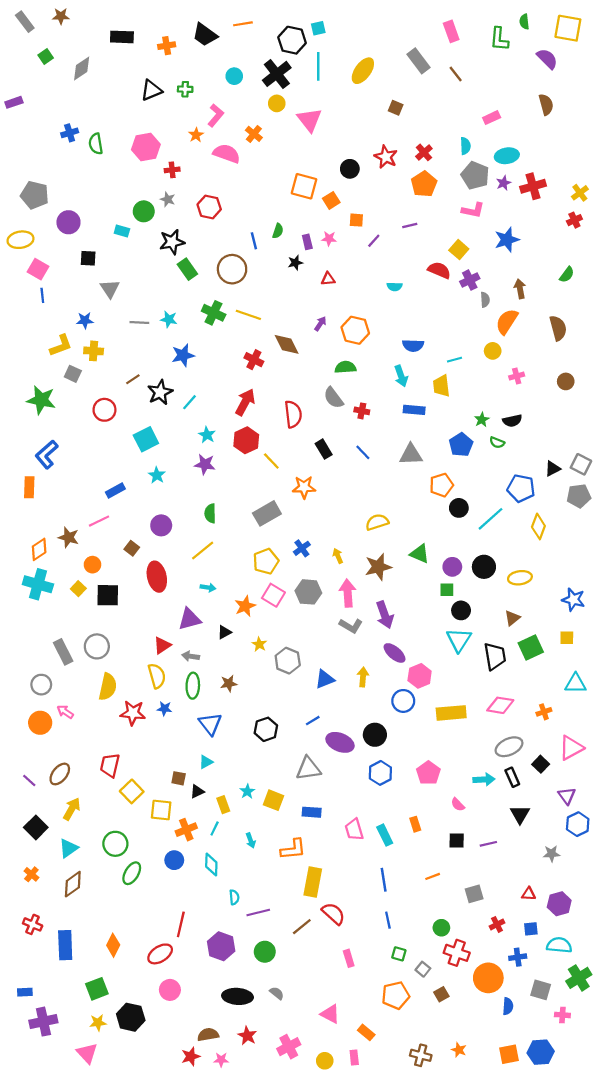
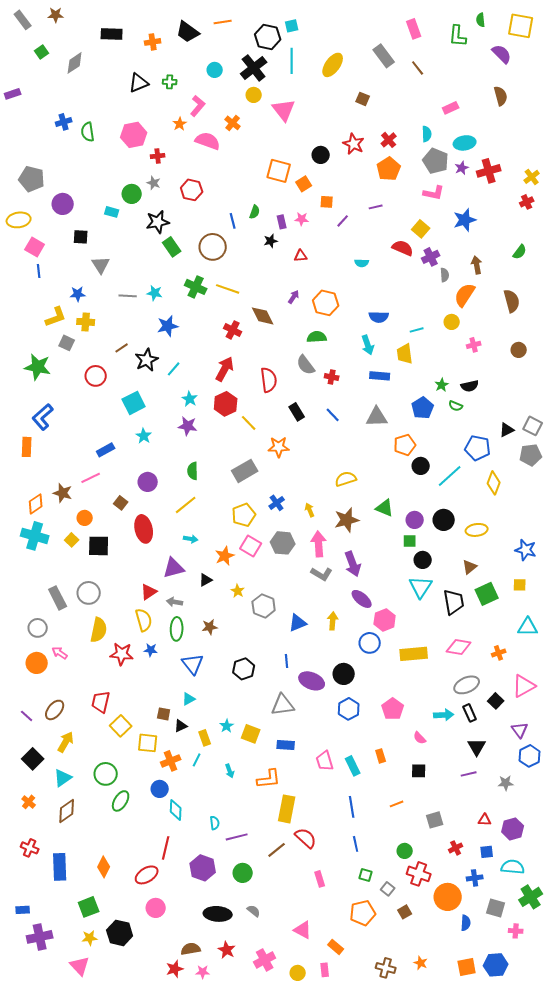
blue line: (313, 721) -> (287, 661), turned -64
purple line: (488, 844) -> (469, 774), moved
cyan diamond: (211, 864) -> (176, 810), moved

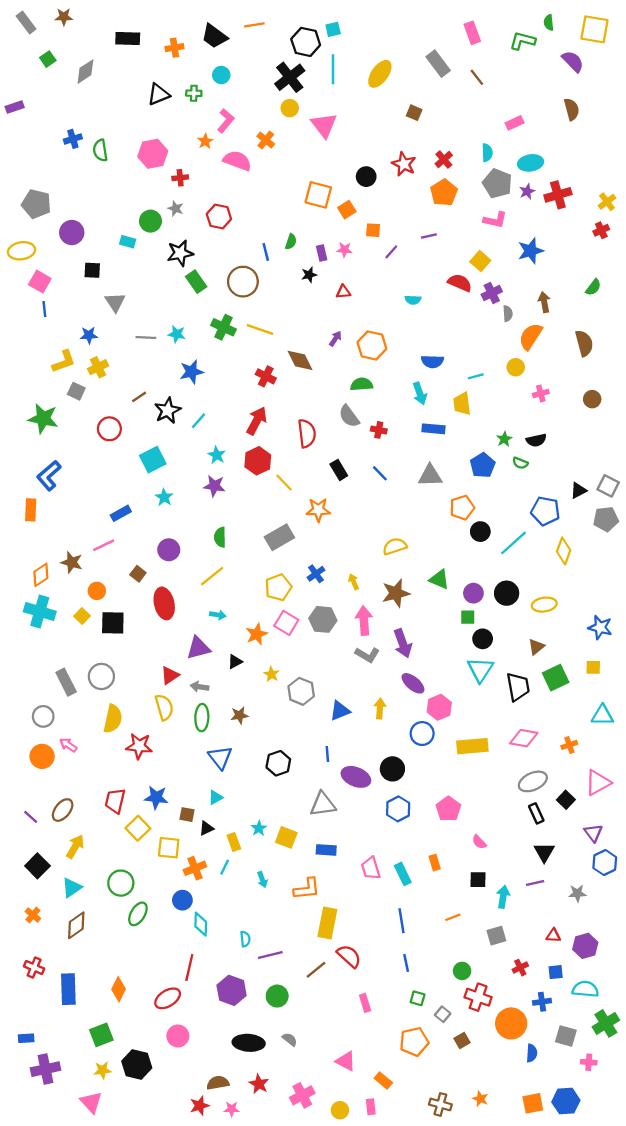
green L-shape: (458, 36) -> (523, 41), turned 100
cyan circle: (215, 70) -> (221, 75), moved
yellow cross: (86, 322) -> (98, 367), turned -30
blue star: (151, 650) -> (156, 797), moved, size x1.5
cyan arrow: (444, 715) -> (503, 897), moved, turned -78

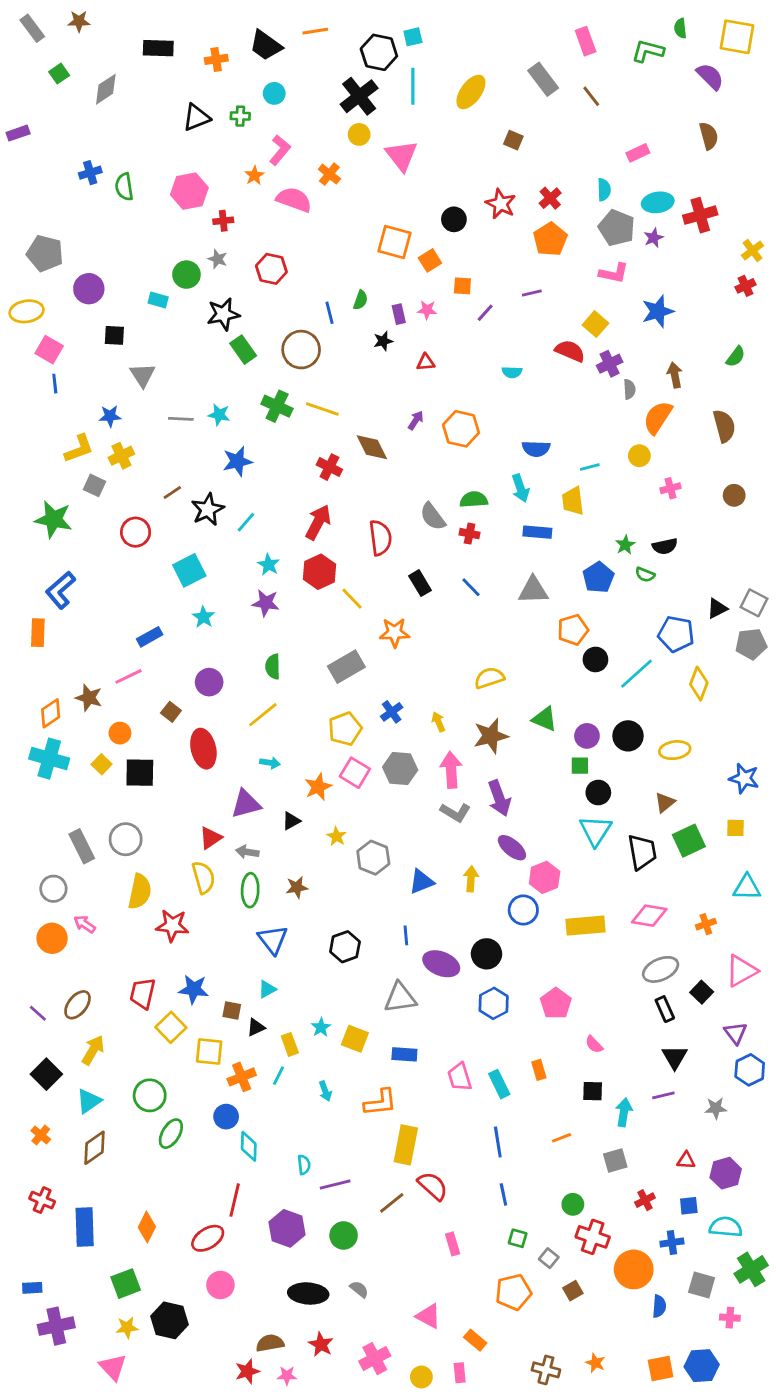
red cross: (558, 195) -> (700, 215), moved
green semicircle: (362, 384) -> (474, 500), moved

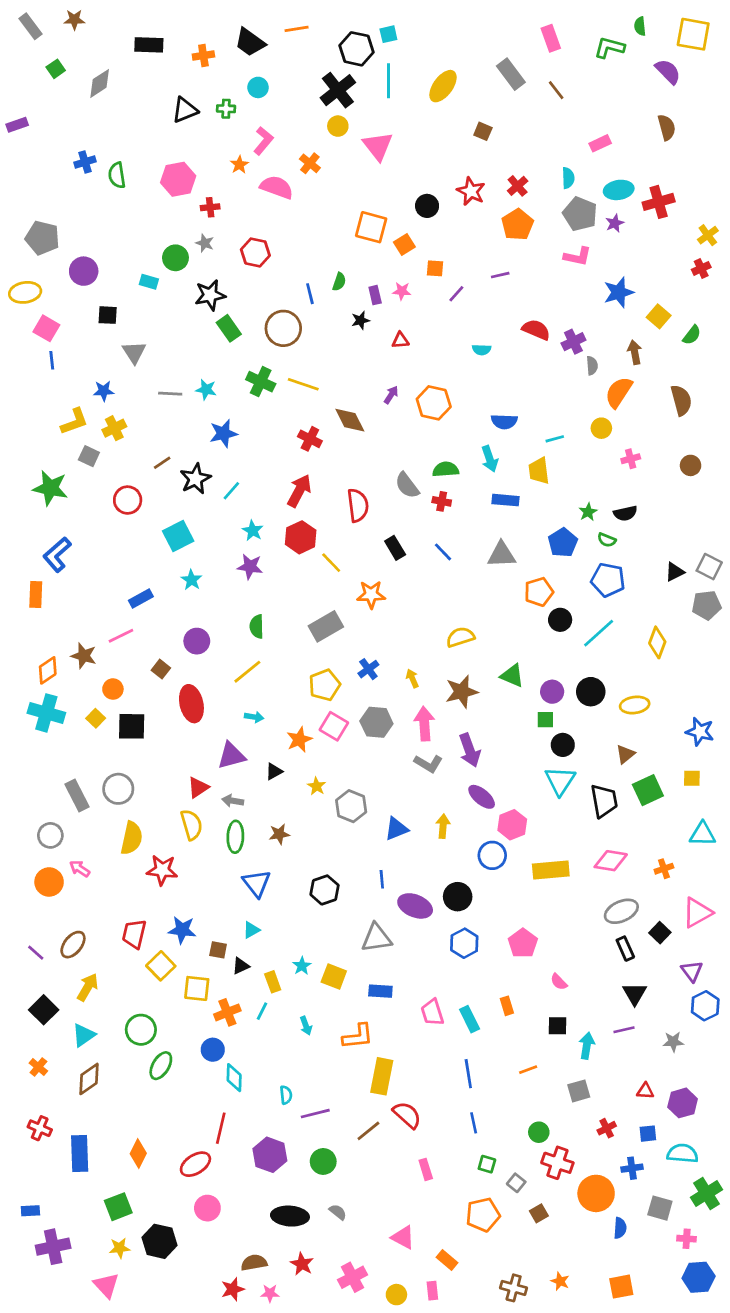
yellow square: (595, 324) -> (659, 316), moved
blue pentagon: (676, 634) -> (608, 580), moved
blue hexagon: (702, 1366) -> (699, 1277), moved

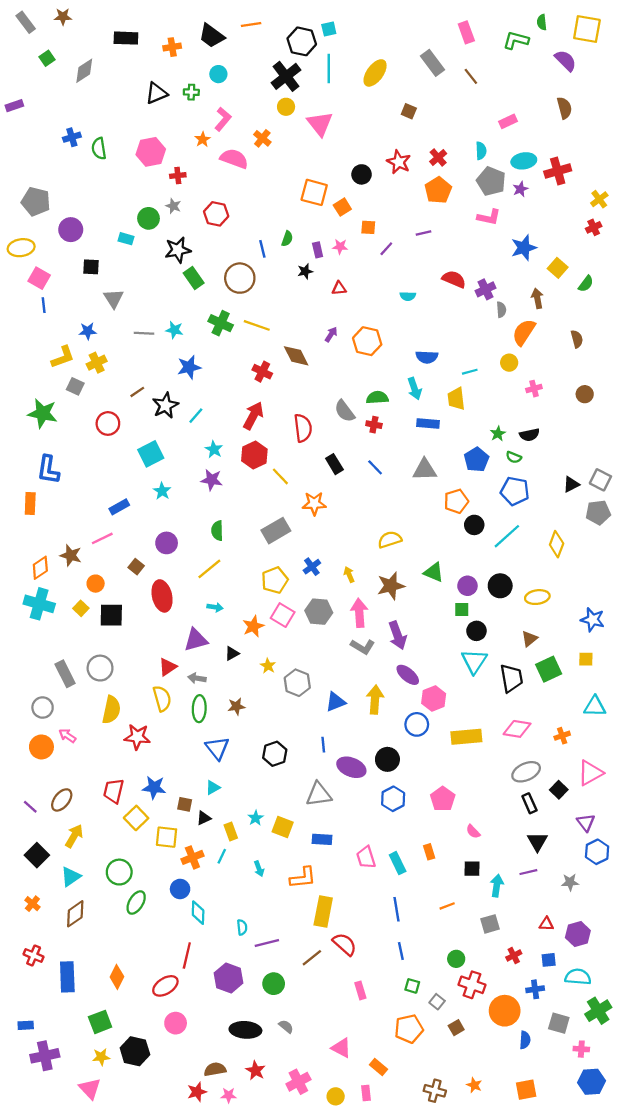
brown semicircle: (681, 400) -> (577, 339), size x0.7
blue L-shape: (57, 555) -> (48, 470), turned -40
yellow arrow: (443, 826) -> (375, 700), size x1.4

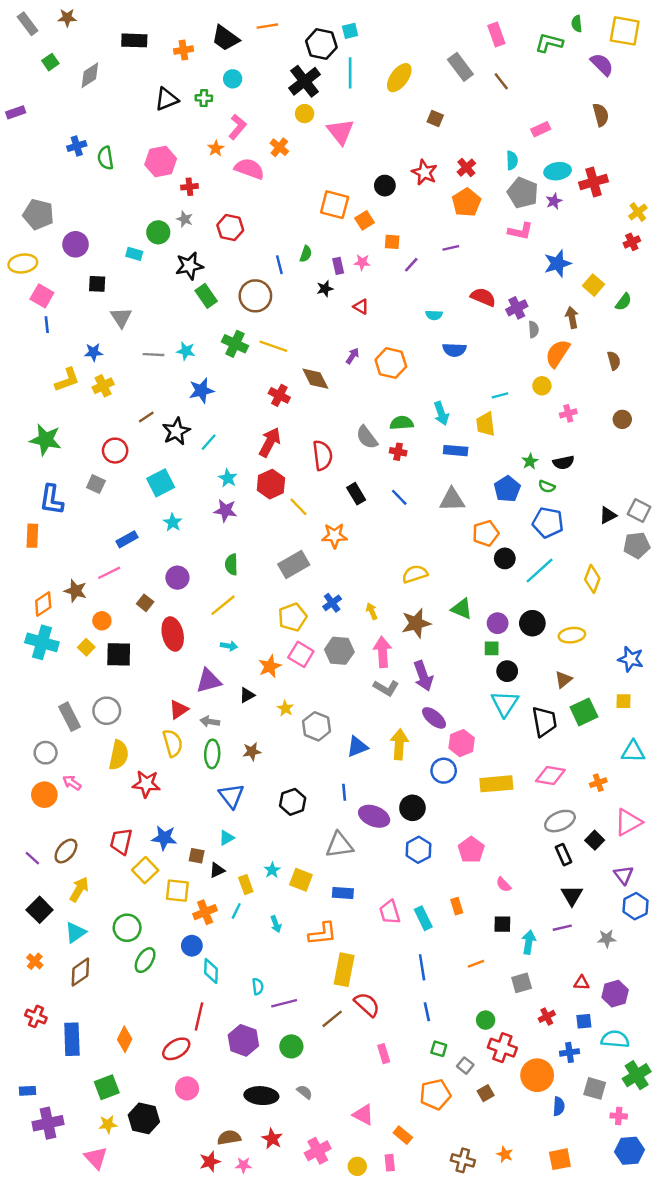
red triangle: (339, 288) -> (361, 307), turned 35
blue semicircle: (427, 357) -> (454, 350), moved
gray square: (75, 386) -> (96, 484), moved

